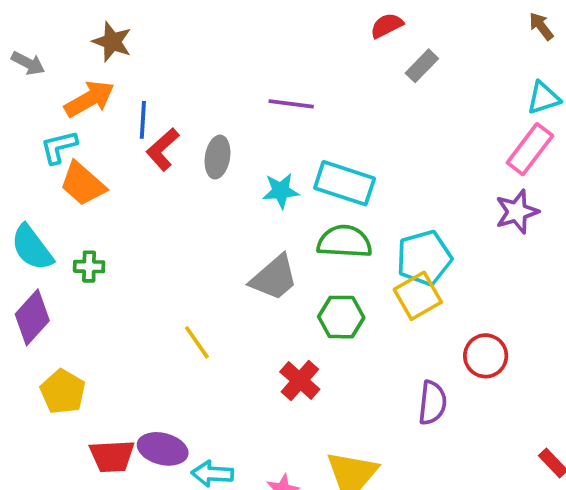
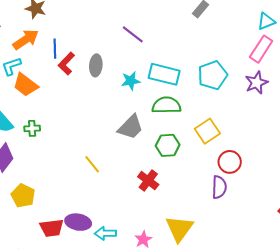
purple line: (291, 104) -> (133, 34), turned 35
cyan pentagon: (424, 258) -> (213, 75), moved
red circle: (486, 356) -> (230, 162), moved

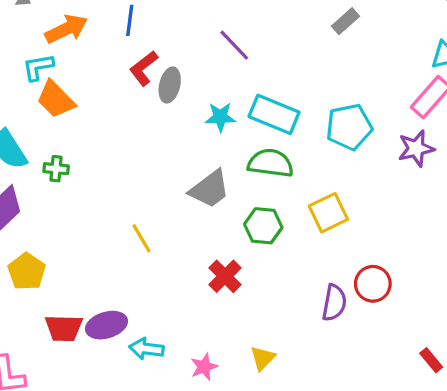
blue line: (55, 49) -> (130, 20), moved
red L-shape: (66, 63) -> (144, 68), moved
red circle: (230, 162) -> (373, 284), moved
purple ellipse: (78, 222) -> (106, 325), turned -35
yellow triangle: (179, 229) -> (263, 358), size x0.6

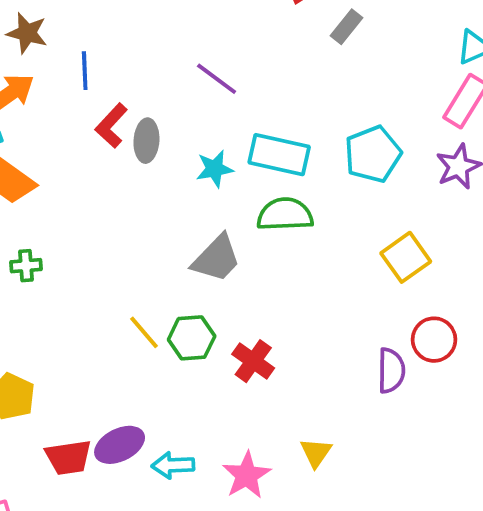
yellow square: (328, 213) -> (406, 257), moved
green hexagon: (263, 226) -> (192, 338), moved
pink star: (204, 367) -> (247, 475), size x1.4

